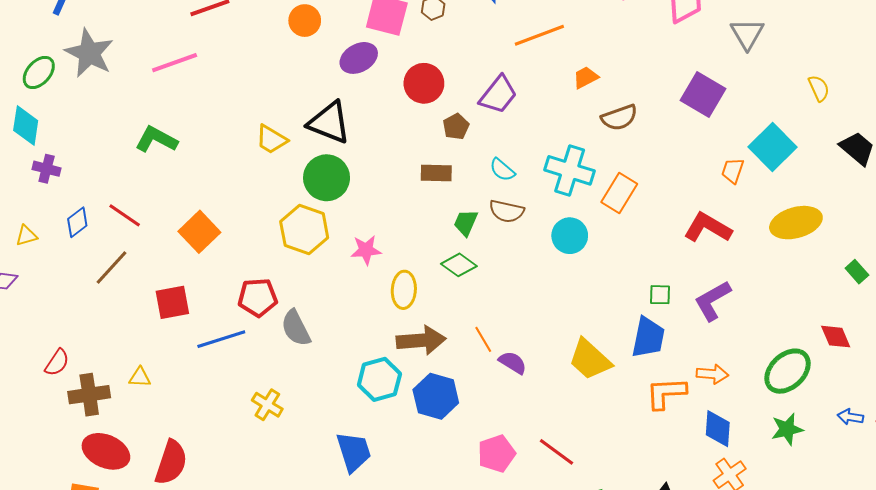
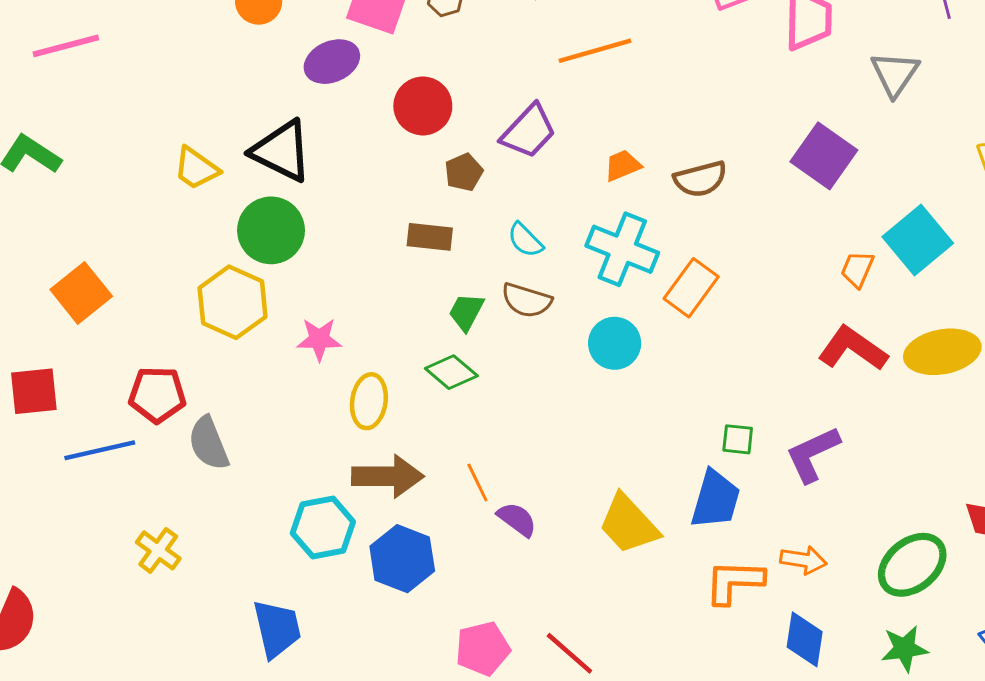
orange trapezoid: (586, 77) -> (623, 165), moved
red L-shape: (708, 228) -> (853, 349), moved

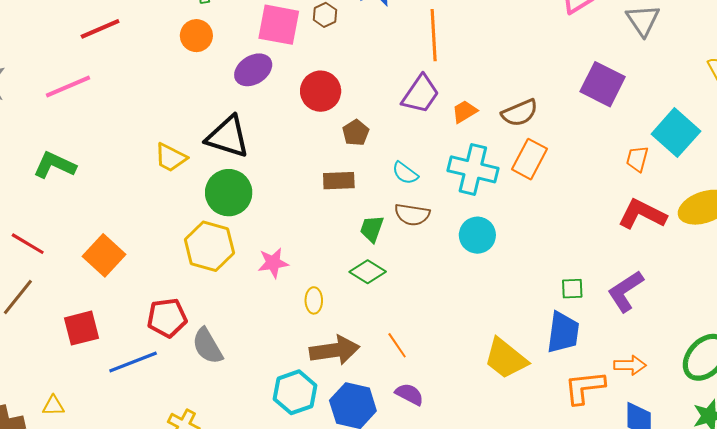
orange line: (595, 51) -> (434, 35), turned -69
purple trapezoid: (529, 131) -> (421, 94), moved
orange rectangle: (691, 288) -> (530, 159), moved
yellow ellipse: (369, 401) -> (314, 300), size x0.7
purple semicircle: (517, 519) -> (409, 394), moved

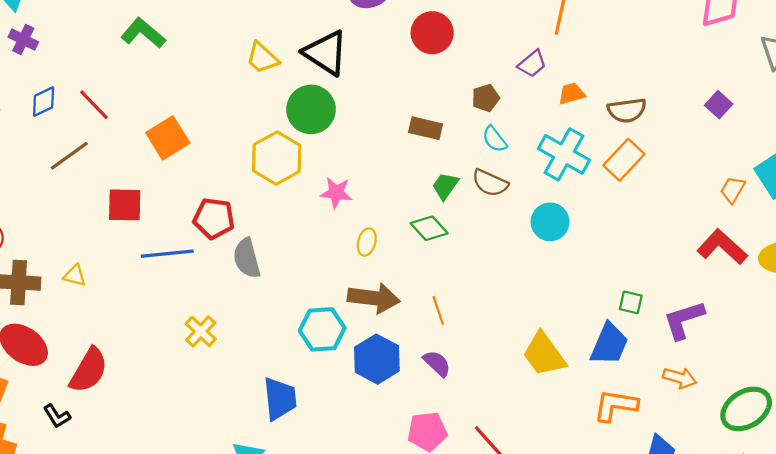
purple square: (603, 84) -> (719, 105), size x0.6
purple trapezoid: (421, 94) -> (532, 64), size x0.7
brown pentagon: (356, 133) -> (486, 98), moved
orange arrow: (630, 365) -> (680, 378), moved

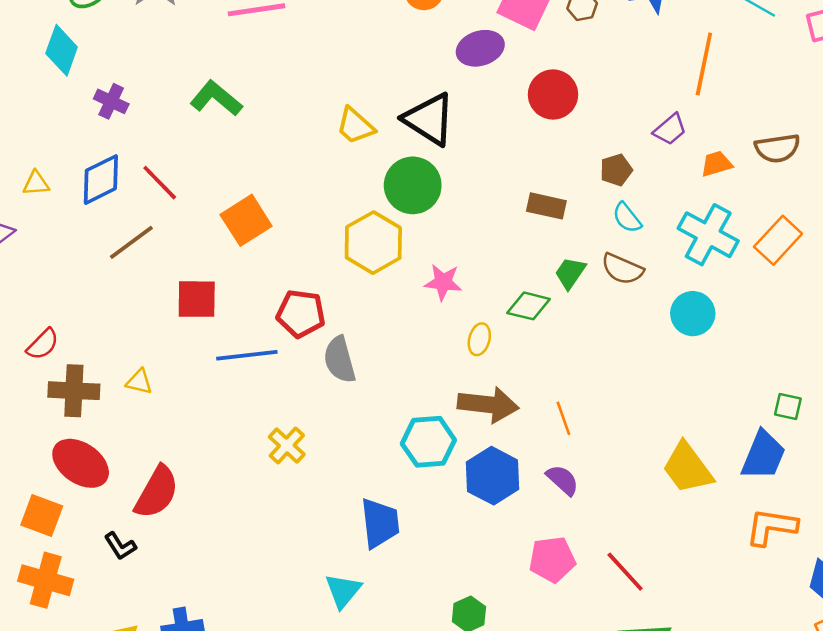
purple cross: (23, 40) -> (111, 101), moved
blue diamond: (44, 102) -> (101, 180), size x1.4
brown semicircle: (627, 110) -> (777, 148), moved
green diamond: (429, 228) -> (529, 306), moved, turned -33

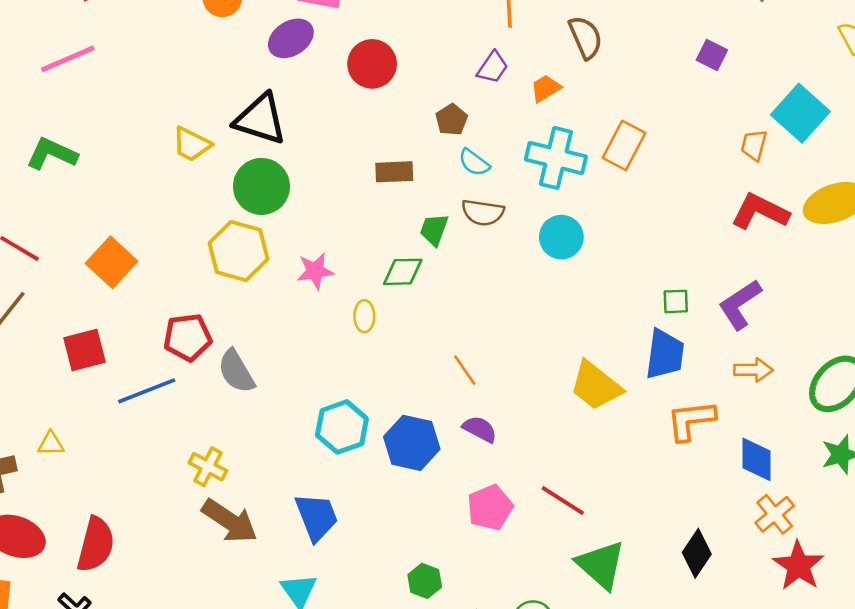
brown semicircle: (777, 148) -> (586, 37), moved, turned -90
brown arrow: (488, 405) -> (230, 521), moved, turned 42

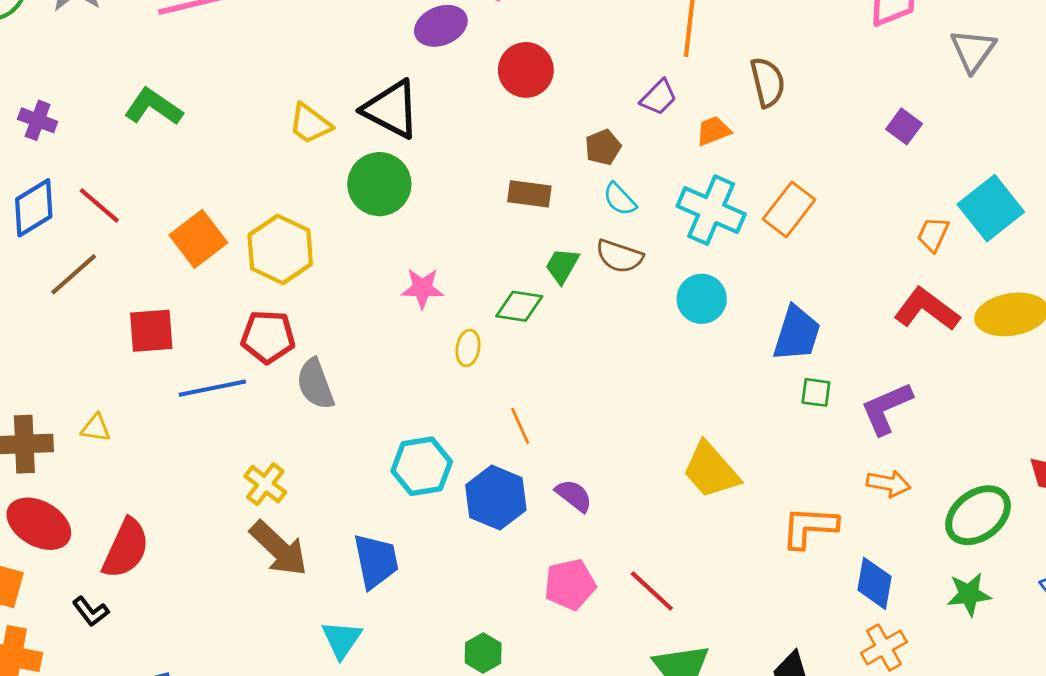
yellow hexagon: (239, 251) -> (280, 249), moved
blue trapezoid: (665, 354) -> (797, 333), moved
orange line: (465, 370) -> (520, 426), moved

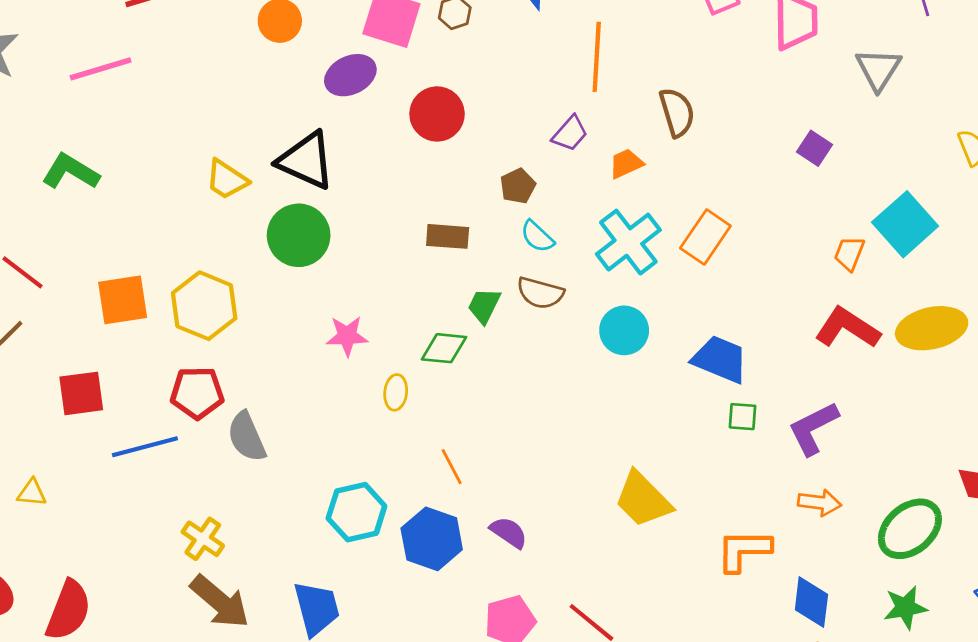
cyan cross: (711, 210) -> (628, 242), turned 32
orange square: (198, 239) -> (123, 300), turned 32
blue trapezoid: (797, 333) -> (720, 359), turned -82

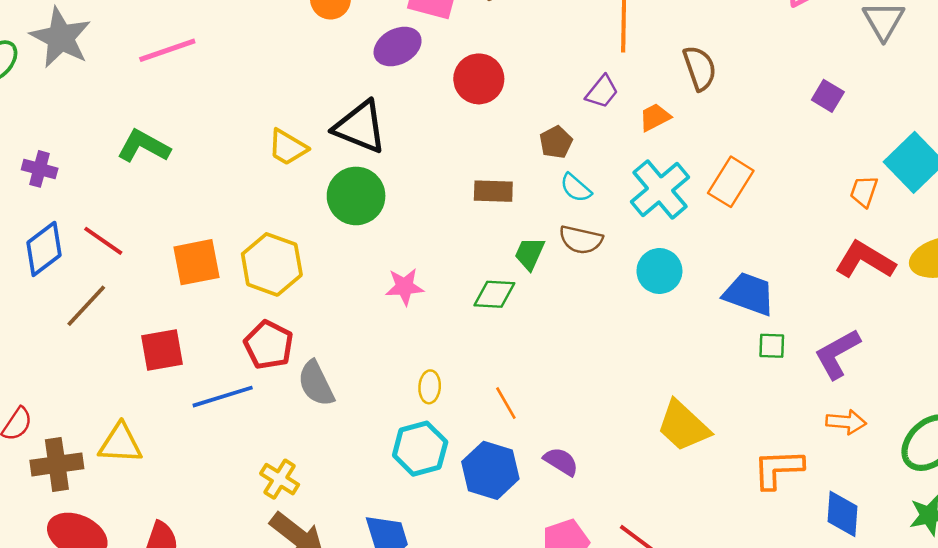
yellow ellipse: (396, 392) -> (430, 387), moved
red pentagon: (197, 393) -> (269, 345), turned 30
yellow triangle: (32, 493) -> (120, 443), size x1.6

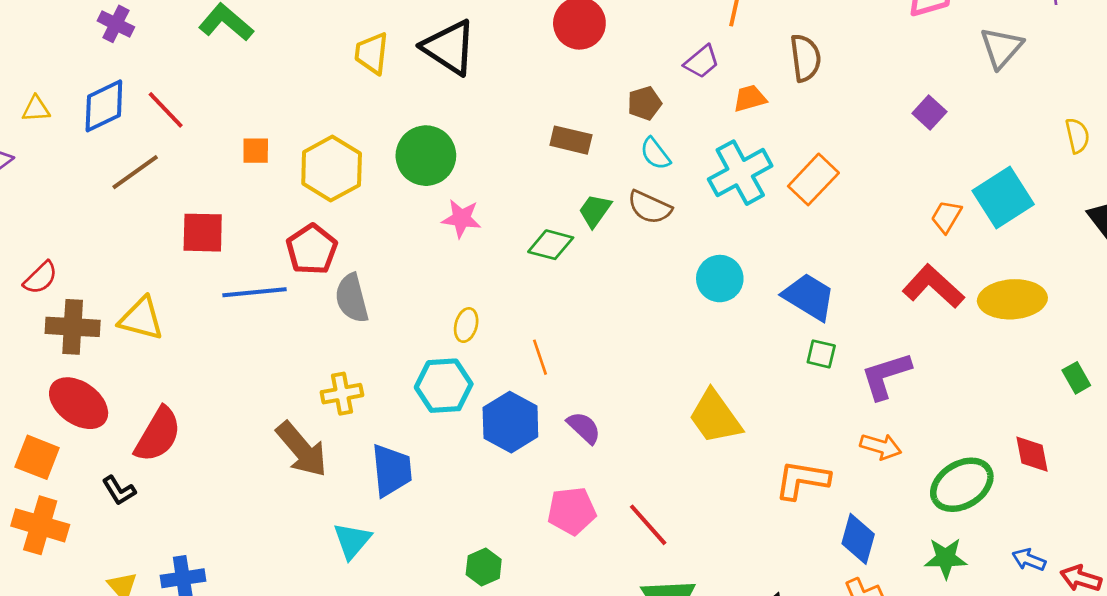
yellow trapezoid: (288, 147) -> (372, 53), turned 54
green circle: (356, 196) -> (426, 156), moved
orange square: (196, 262) -> (256, 151), size x0.6
cyan circle: (659, 271) -> (720, 279), moved
yellow cross: (280, 479) -> (342, 394), moved, turned 36

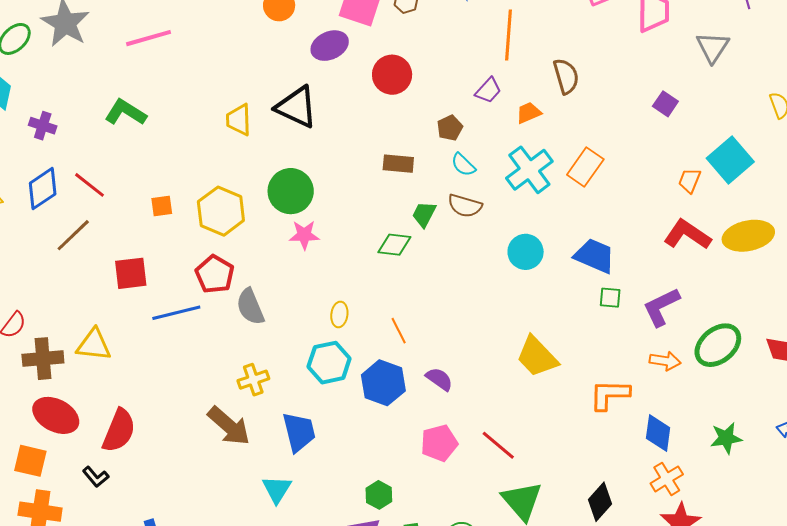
pink star: (461, 218) -> (304, 235), moved
green ellipse: (962, 485) -> (718, 345), moved

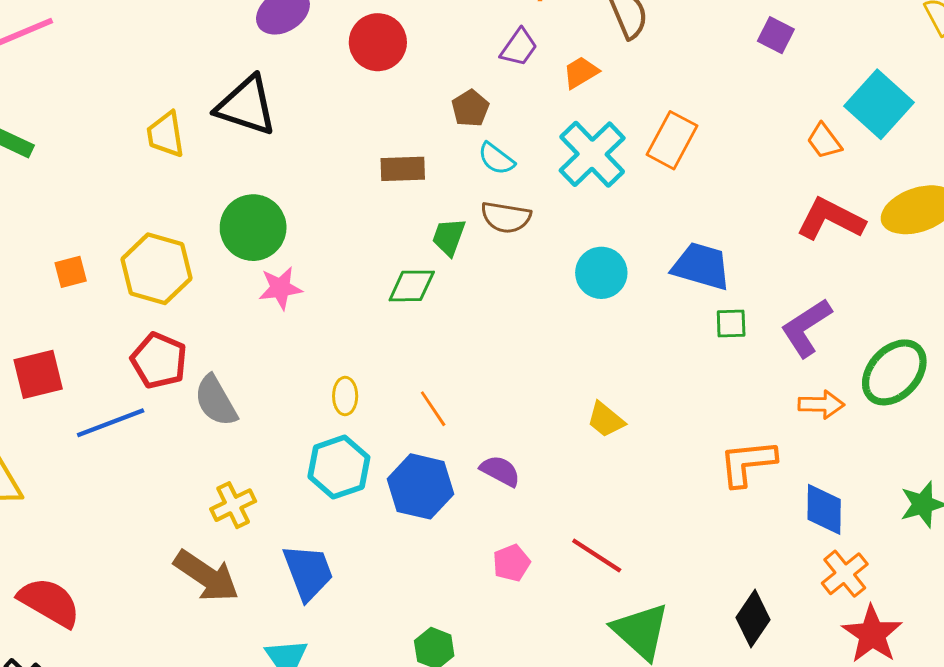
orange trapezoid: (690, 181) -> (824, 141), turned -52
yellow trapezoid: (537, 357) -> (606, 420), moved, size x0.6
red semicircle: (119, 431) -> (49, 602), turned -75
pink pentagon: (439, 443) -> (511, 563), size x0.7

